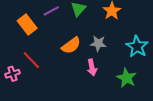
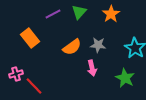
orange rectangle: (27, 25) -> (30, 38), moved
red line: (31, 60) -> (34, 86), moved

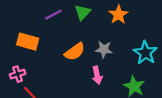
orange rectangle: (30, 38) -> (28, 42), turned -36
pink cross: (16, 74) -> (18, 74), moved

